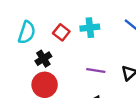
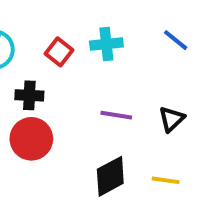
black cross: (43, 59) -> (29, 95), turned 35

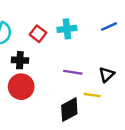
blue line: (176, 40) -> (109, 26), turned -63
yellow line: (166, 180) -> (92, 95), moved

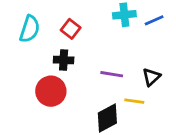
cyan cross: (67, 29) -> (124, 15), moved
black cross: (20, 60) -> (64, 60), moved

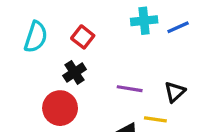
black cross: (64, 60) -> (75, 72), turned -36

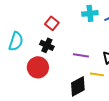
cyan semicircle: (36, 37) -> (16, 41), moved
black cross: (75, 72) -> (47, 45), turned -32

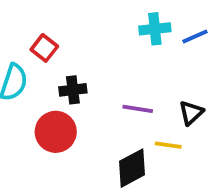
red square: (52, 23) -> (44, 48), moved
black cross: (47, 45) -> (73, 90), turned -32

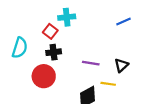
cyan cross: (155, 29) -> (67, 17), moved
red square: (44, 48) -> (50, 31), moved

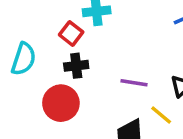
yellow line: (108, 84) -> (161, 115), turned 32

